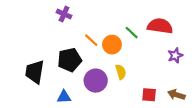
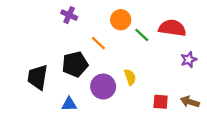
orange circle: (112, 45) -> (121, 20), moved

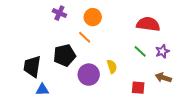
orange circle: (121, 20) -> (93, 17), moved
green line: (142, 35) -> (140, 51), moved
brown arrow: (190, 102) -> (163, 78), moved
blue triangle: (69, 104) -> (42, 90), moved

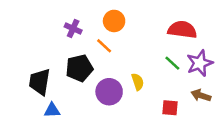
purple cross: (59, 13) -> (73, 28), moved
purple star: (162, 51) -> (200, 63), size x1.5

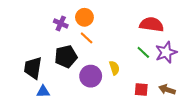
orange circle: (114, 21) -> (84, 17), moved
brown arrow: (201, 95) -> (167, 90), moved

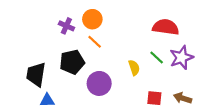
yellow semicircle: (114, 68) -> (134, 68), moved

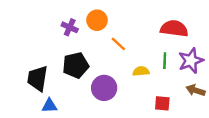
orange line: (95, 42) -> (118, 44), moved
green line: (157, 58) -> (165, 61), turned 49
yellow semicircle: (134, 68) -> (141, 71), turned -77
brown arrow: (183, 98) -> (196, 90), moved

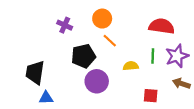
orange circle: (97, 20) -> (102, 19), moved
black pentagon: (76, 65) -> (83, 56), moved

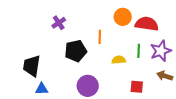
orange circle: (102, 19) -> (123, 17), moved
purple cross: (65, 25) -> (59, 23), turned 32
orange line: (110, 41) -> (100, 37), turned 48
purple circle: (97, 81) -> (88, 86), moved

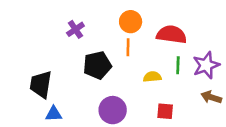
orange circle: (123, 17) -> (131, 22), moved
red semicircle: (147, 24) -> (172, 34), moved
red square: (137, 87) -> (165, 111), moved

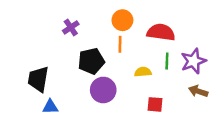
purple circle: (113, 110) -> (103, 90), moved

